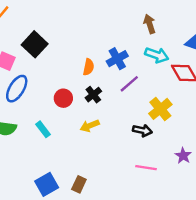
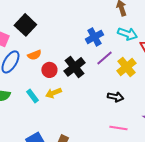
orange semicircle: (89, 67) -> (34, 55), moved, turned 56
black cross: (93, 95) -> (74, 67), size x1.5
yellow cross: (160, 109) -> (126, 67), moved
yellow arrow: (90, 126) -> (53, 93), moved

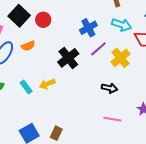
red circle: (49, 70) -> (43, 20), moved

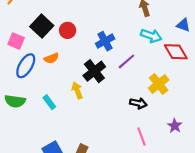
blue cross: (88, 28) -> (105, 41), moved
yellow cross: (121, 58) -> (159, 84), moved
yellow arrow: (47, 84) -> (77, 90), moved, turned 91
pink line: (112, 119) -> (141, 136), turned 60

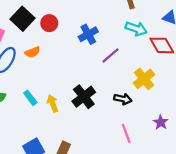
black cross: (94, 71) -> (84, 97), moved
yellow arrow: (77, 90) -> (53, 103), moved

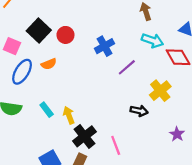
black cross: (84, 97) -> (84, 136), moved
pink line: (126, 133) -> (116, 145), moved

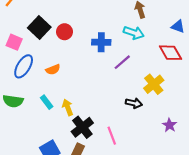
cyan arrow: (152, 41) -> (134, 33), moved
blue cross: (105, 46) -> (101, 42), turned 30
orange semicircle: (49, 64) -> (53, 70), moved

